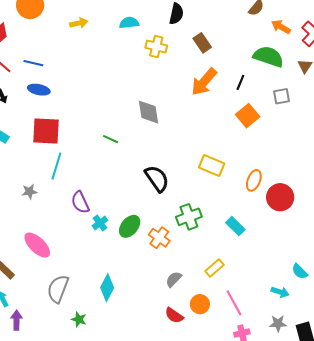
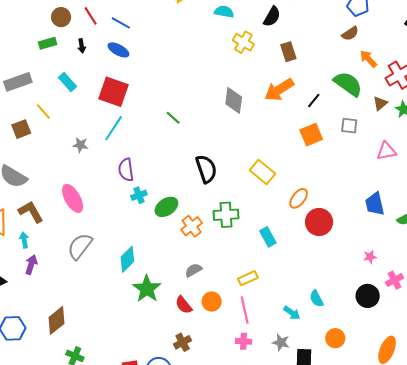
gray diamond: (148, 112) -> (234, 100), moved
yellow rectangle: (215, 268) -> (248, 278), moved
green star: (79, 319) -> (147, 289), moved, size x1.8

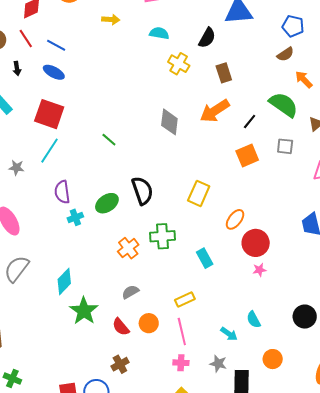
yellow rectangle: (262, 172) -> (199, 193), turned 75
green ellipse: (166, 207) -> (107, 203), moved
pink star: (370, 257) -> (259, 270), moved

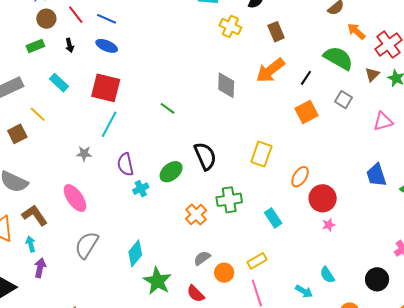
gray square: (285, 146) -> (343, 100), turned 30
gray star: (16, 168) -> (84, 154), moved
black circle: (305, 317) -> (377, 279), moved
orange circle: (149, 323) -> (224, 273), moved

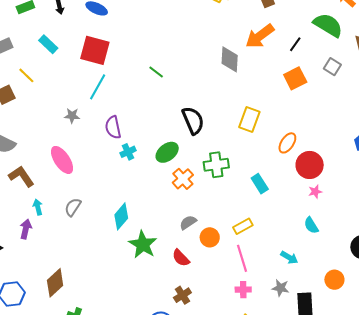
gray diamond: (226, 85) -> (230, 59), moved
green ellipse: (171, 172) -> (167, 152), moved
cyan arrow: (31, 244) -> (38, 207), moved
gray semicircle: (87, 245) -> (73, 207), size x0.7
cyan semicircle: (327, 275) -> (311, 225), moved

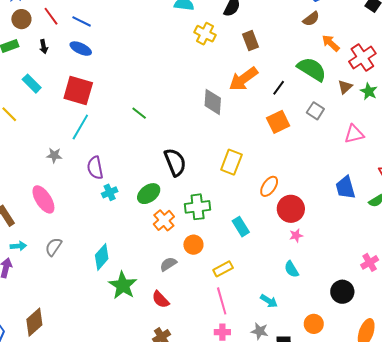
cyan arrow: (38, 207) -> (18, 246), turned 98
orange circle: (210, 237) -> (193, 245), moved

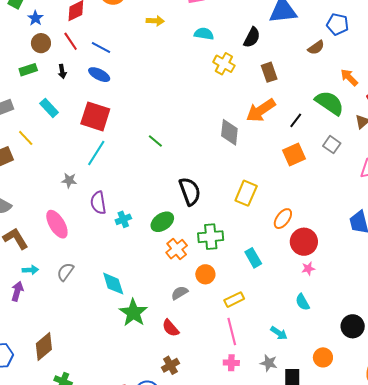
brown semicircle: (311, 19) -> (316, 47), moved
purple semicircle: (95, 168) -> (98, 203), moved
cyan diamond: (102, 257) -> (113, 284), turned -60

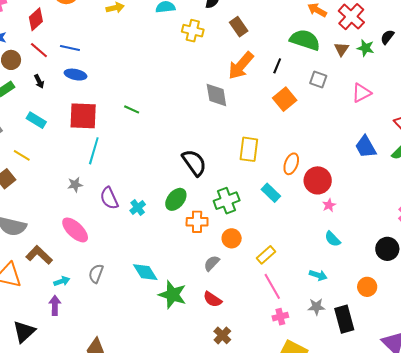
green line: (155, 141) -> (132, 109), moved
orange cross: (177, 249) -> (197, 222), turned -35
cyan rectangle: (253, 258) -> (271, 193), moved

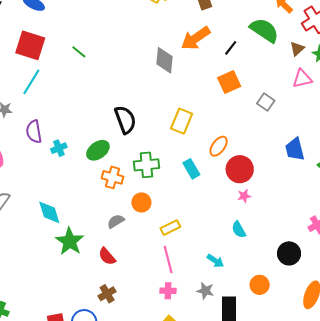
gray square: (318, 79) -> (266, 102), moved
pink triangle: (361, 93) -> (302, 79), moved

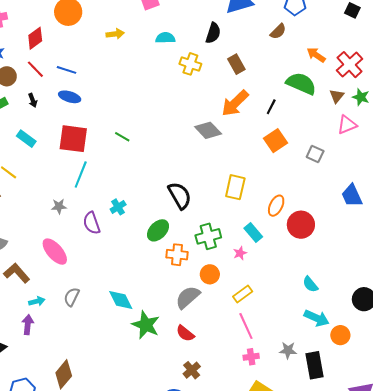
gray diamond: (164, 60) -> (208, 130), turned -40
cyan cross: (59, 148) -> (118, 207), moved
pink star: (244, 196) -> (240, 253), moved
gray semicircle: (116, 221) -> (188, 297), size x1.5
cyan arrow: (215, 261) -> (317, 318), moved, size x1.4

